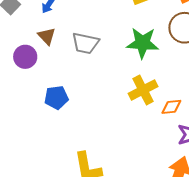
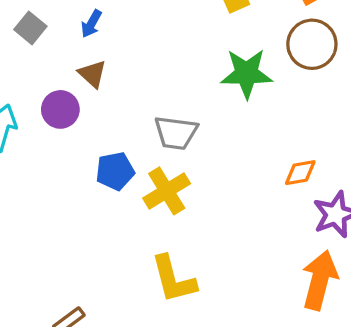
gray trapezoid: (85, 43) -> (176, 133), moved
yellow cross: (143, 90) -> (167, 191), moved

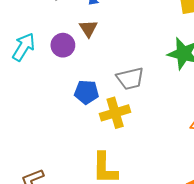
gray trapezoid: (176, 133) -> (130, 78), turned -36

